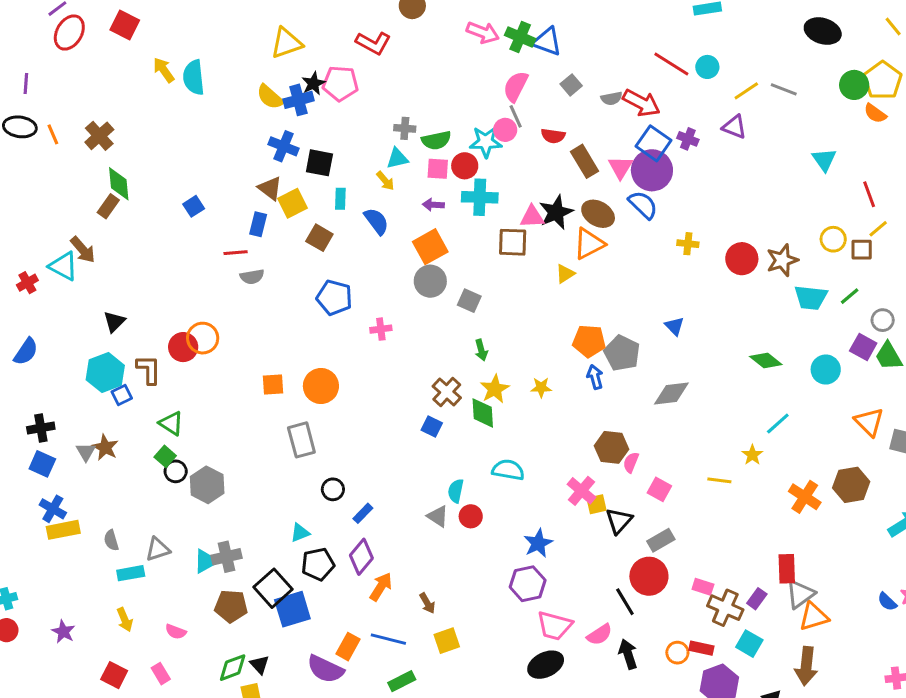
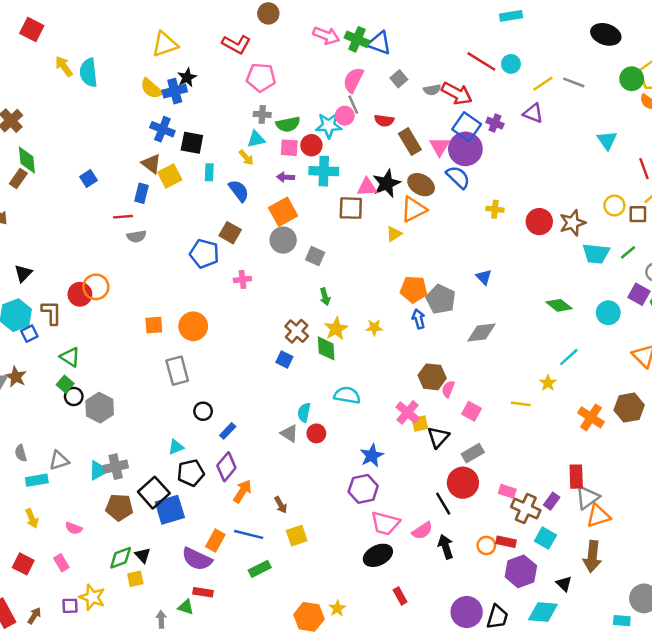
pink pentagon: (340, 83) -> (261, 77), moved
brown square: (319, 238) -> (230, 233), moved

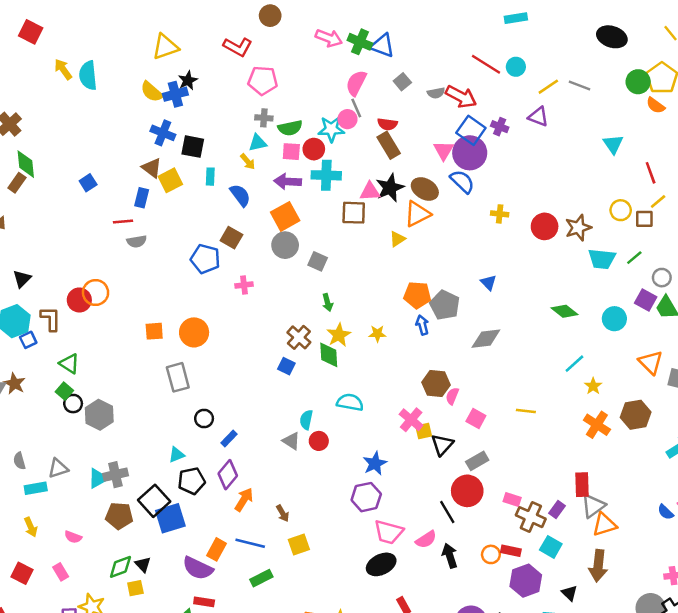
brown rectangle: (410, 142) -> (389, 145), moved
purple arrow: (286, 177) -> (288, 182), size x1.5
yellow star: (548, 383) -> (593, 386), moved

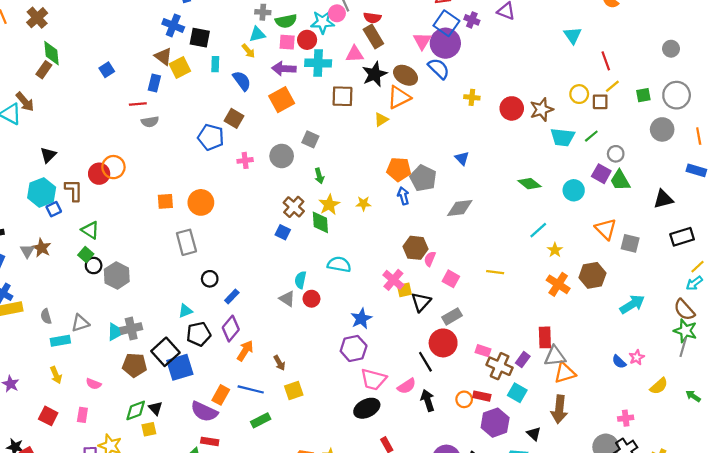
pink triangle: (370, 191) -> (355, 54), moved
gray circle: (285, 245) -> (282, 156), moved
gray triangle: (593, 506) -> (555, 356), turned 30
pink rectangle: (61, 572) -> (82, 415), turned 40

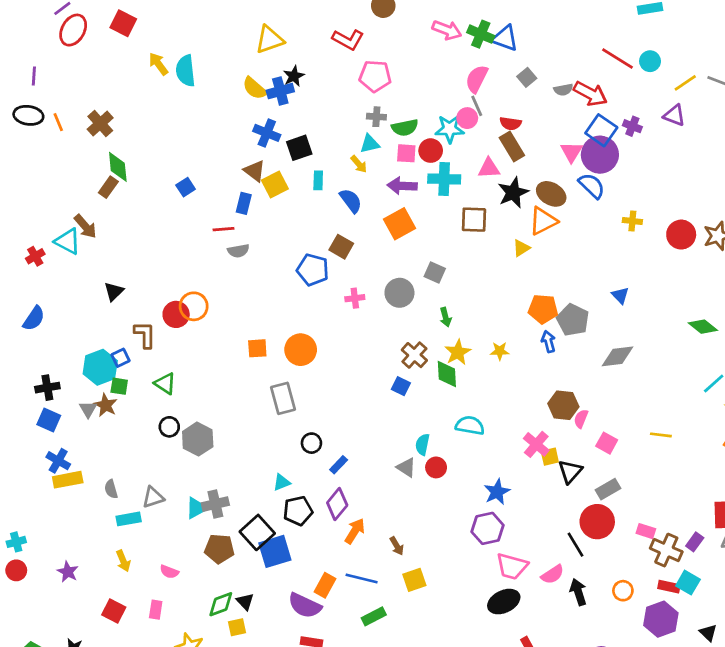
black square: (200, 38) -> (299, 148), turned -30
cyan hexagon: (42, 192) -> (100, 367), moved
green square: (86, 254) -> (119, 386), moved, turned -32
red rectangle: (482, 396) -> (669, 587), moved

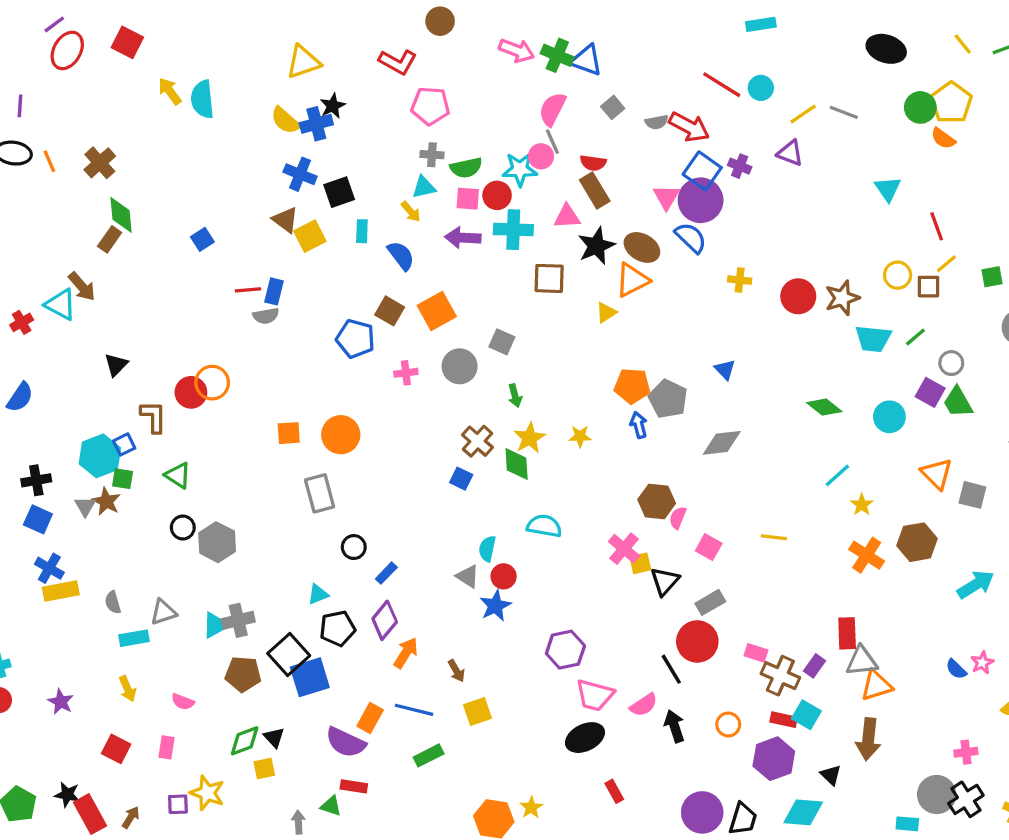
blue rectangle: (244, 203) -> (274, 291), moved
orange square: (399, 224) -> (437, 311), moved
blue star: (497, 492) -> (495, 606), moved

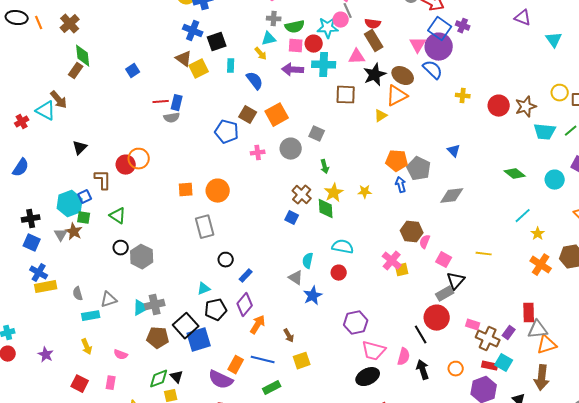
purple triangle: (790, 153) -> (523, 18), moved
red circle: (504, 576) -> (339, 273), moved
black triangle: (665, 581) -> (456, 281), moved
pink semicircle: (644, 705) -> (404, 357), turned -42

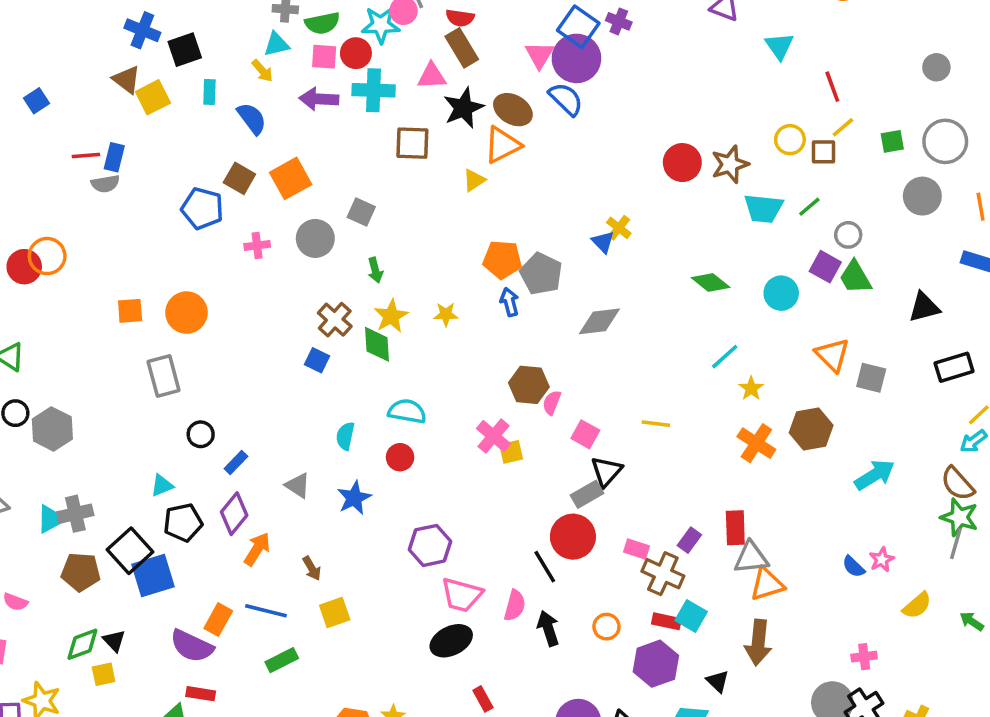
yellow cross: (463, 96) -> (619, 228), moved, turned 32
gray triangle: (296, 278) -> (298, 485), moved
purple rectangle: (509, 333) -> (689, 540), moved

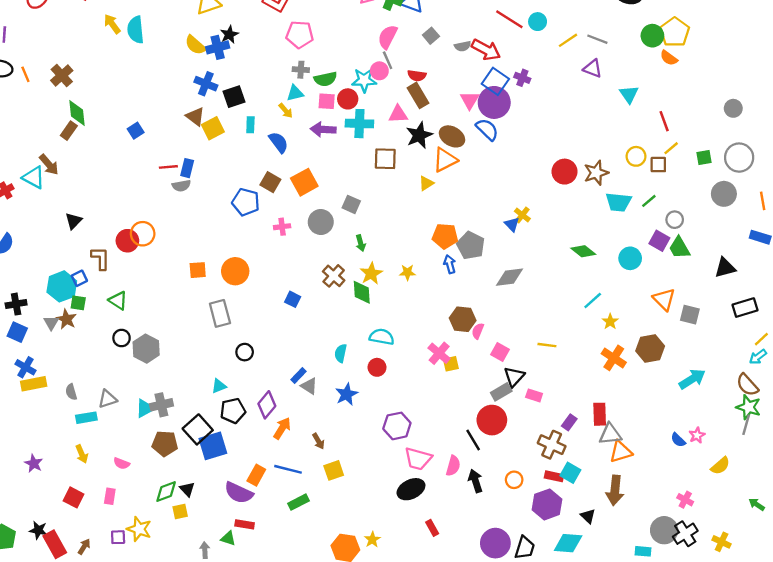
blue square: (317, 360) -> (293, 299), moved
blue rectangle: (236, 463) -> (298, 376), moved
pink rectangle: (636, 549) -> (534, 395), moved
green arrow: (972, 621) -> (757, 504), moved
pink cross: (864, 657) -> (685, 500), turned 35

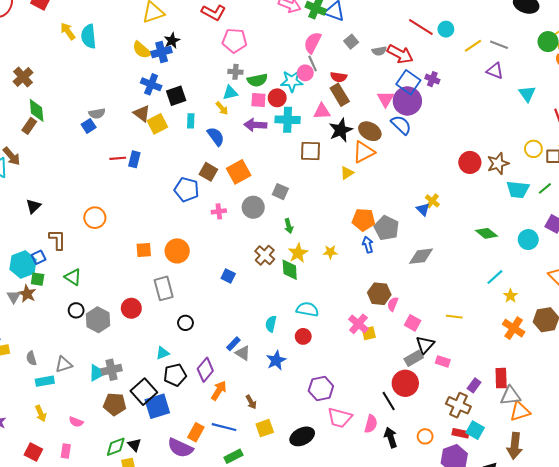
gray semicircle: (181, 186) -> (97, 113), moved
red circle: (127, 241) -> (131, 308), moved
black ellipse: (411, 489) -> (302, 436), moved

